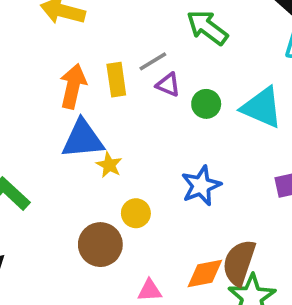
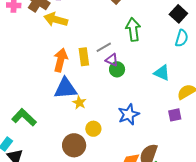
green arrow: (207, 27) -> (133, 29), turned 45
green circle: (206, 104) -> (117, 69), moved
cyan triangle: (262, 107) -> (162, 73), size x0.7

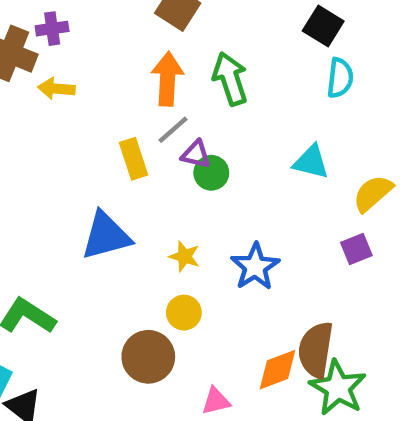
yellow arrow: (56, 20) -> (56, 89), size x0.7
orange arrow: (61, 60) -> (167, 79), moved
yellow star: (79, 103) -> (184, 256), moved

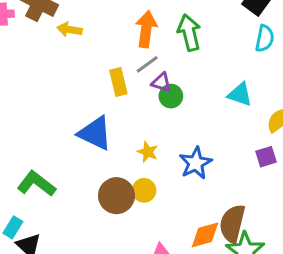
blue triangle: (106, 236) -> (95, 133), turned 36
brown circle: (148, 357) -> (116, 196), moved

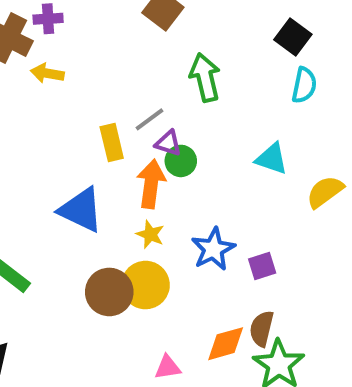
orange arrow: (146, 29) -> (151, 184), moved
purple square: (266, 157) -> (262, 266), moved
yellow circle: (144, 190) -> (145, 285), size x1.5
brown semicircle: (232, 224) -> (262, 329), size x0.7

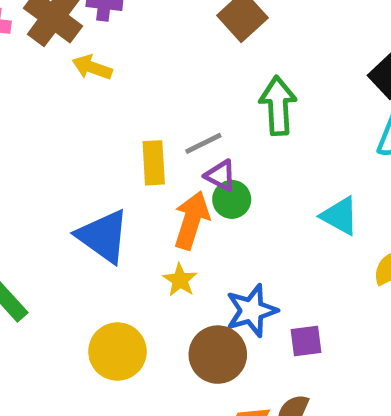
yellow circle: (145, 285) -> (117, 352), moved
brown circle: (109, 292) -> (218, 355), moved

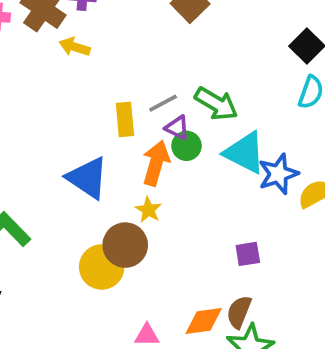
green arrow: (278, 106) -> (216, 104), moved, turned 126
cyan triangle: (340, 216) -> (245, 153), moved, size x1.4
blue star: (252, 311) -> (278, 174), moved
brown circle: (218, 355) -> (125, 245), moved

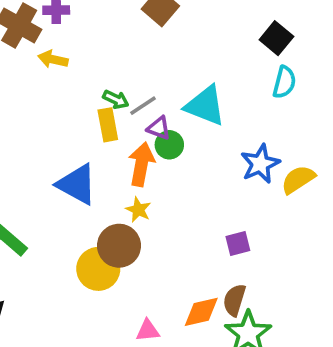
green arrow: (216, 104) -> (116, 99), moved, size x0.6
cyan triangle: (245, 153) -> (205, 106), moved

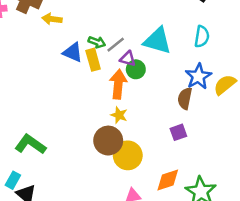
cyan semicircle: (284, 82) -> (202, 37), moved
blue triangle: (77, 184) -> (73, 52), moved, size x0.7
purple square: (238, 244) -> (178, 132), moved
yellow circle: (98, 269) -> (128, 155), moved
brown semicircle: (234, 300) -> (185, 98), moved

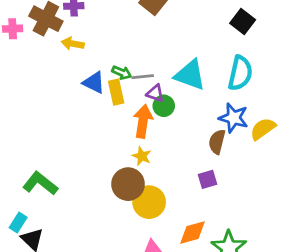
cyan semicircle: (202, 37) -> (240, 73), size x1.4
gray line: (116, 45) -> (143, 77), turned 30
blue star: (198, 76) -> (234, 118), turned -30

